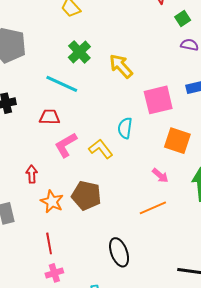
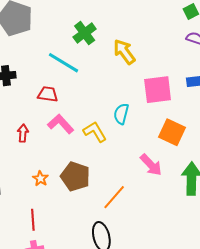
pink L-shape: (66, 145) -> (61, 124), turned 72
red arrow: (32, 174) -> (23, 133), moved
pink arrow: (160, 175) -> (151, 165), size x1.4
orange star: (52, 202) -> (40, 179), size x0.7
orange line: (153, 208) -> (114, 197), moved, turned -32

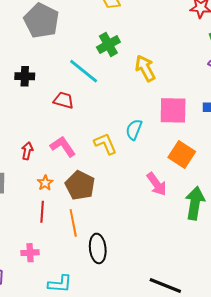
pink L-shape: (61, 124) -> (63, 146), moved
red arrow: (23, 133) -> (27, 151), moved
orange line: (114, 197) -> (73, 223), moved, turned -60
red line: (33, 220) -> (42, 212), moved

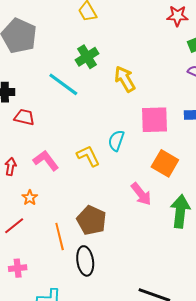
red trapezoid: (64, 100) -> (24, 117), moved
brown pentagon: (80, 185) -> (92, 220), moved
red line: (42, 212) -> (14, 226), moved, turned 50

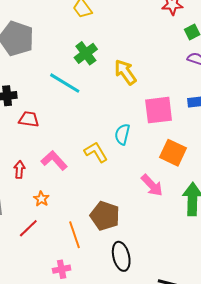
black ellipse: (85, 261) -> (121, 256), moved
pink cross: (18, 268) -> (62, 269), moved

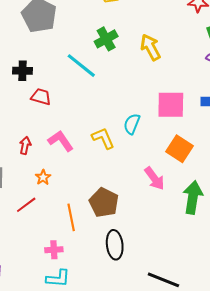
yellow arrow: (125, 72) -> (150, 47), moved

